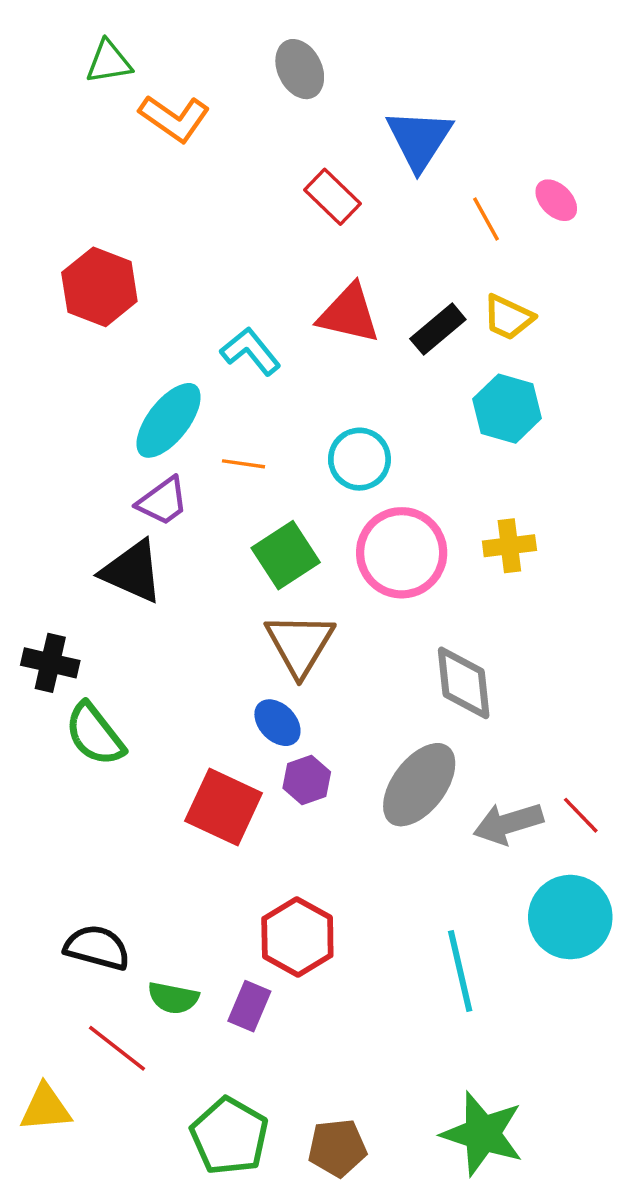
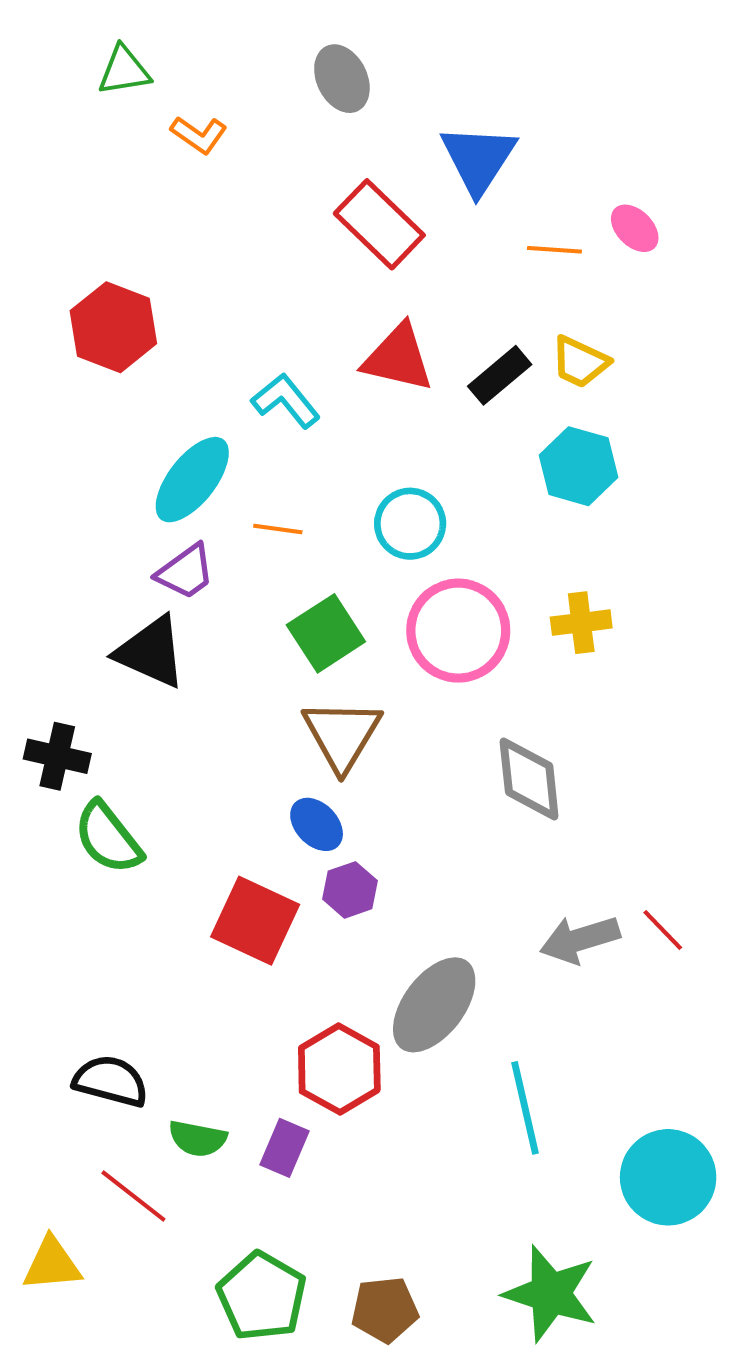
orange L-shape: (174, 118) -> (199, 135), size x0.7
red rectangle: (333, 197) -> (379, 224), size x1.4
orange line: (486, 219) -> (554, 250), turned -57
gray ellipse: (419, 785) -> (434, 1005), moved
cyan circle: (570, 917) -> (668, 1177), moved

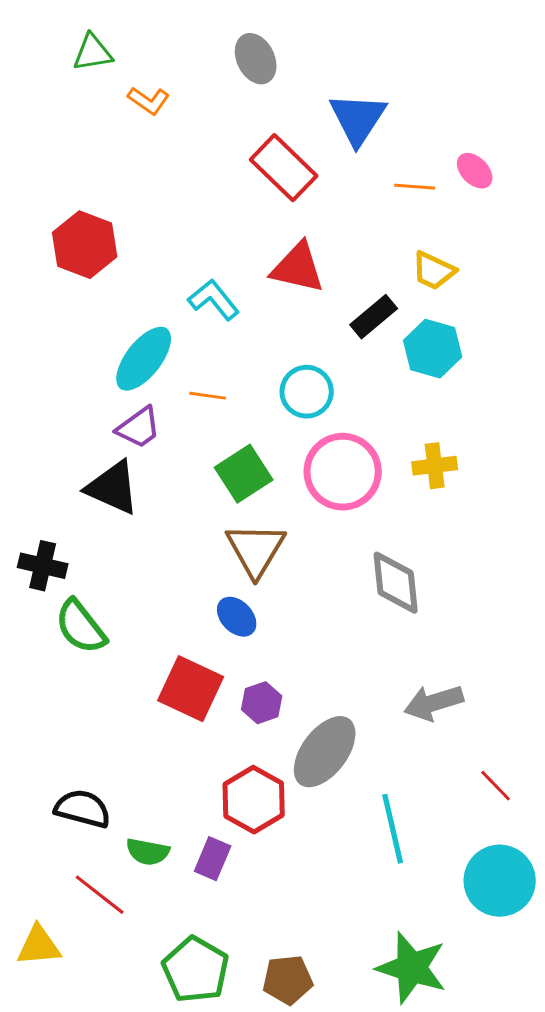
black rectangle: (500, 375) -> (374, 317), moved
purple hexagon: (350, 890) -> (262, 703), moved
red line: (663, 930) -> (496, 786), moved

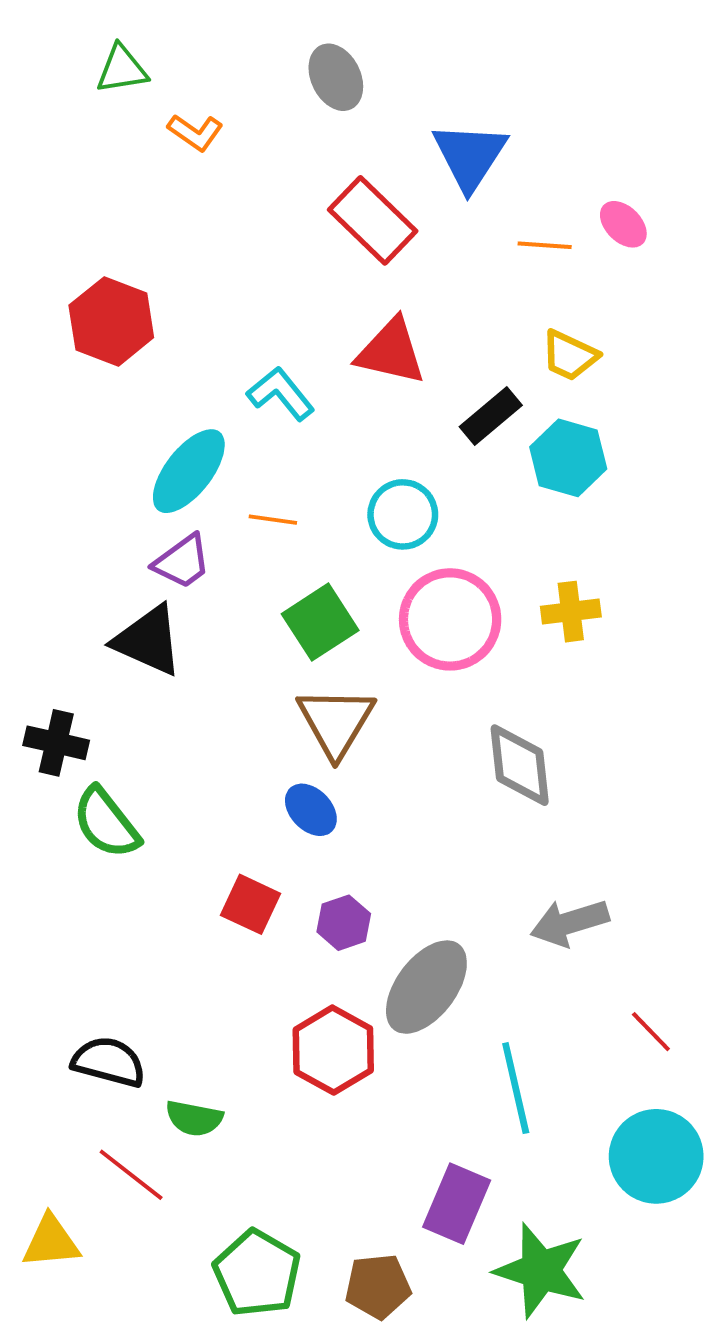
red square: (191, 689) -> (251, 904), size x0.7
purple rectangle: (213, 859) -> (457, 1204), moved, size x1.4

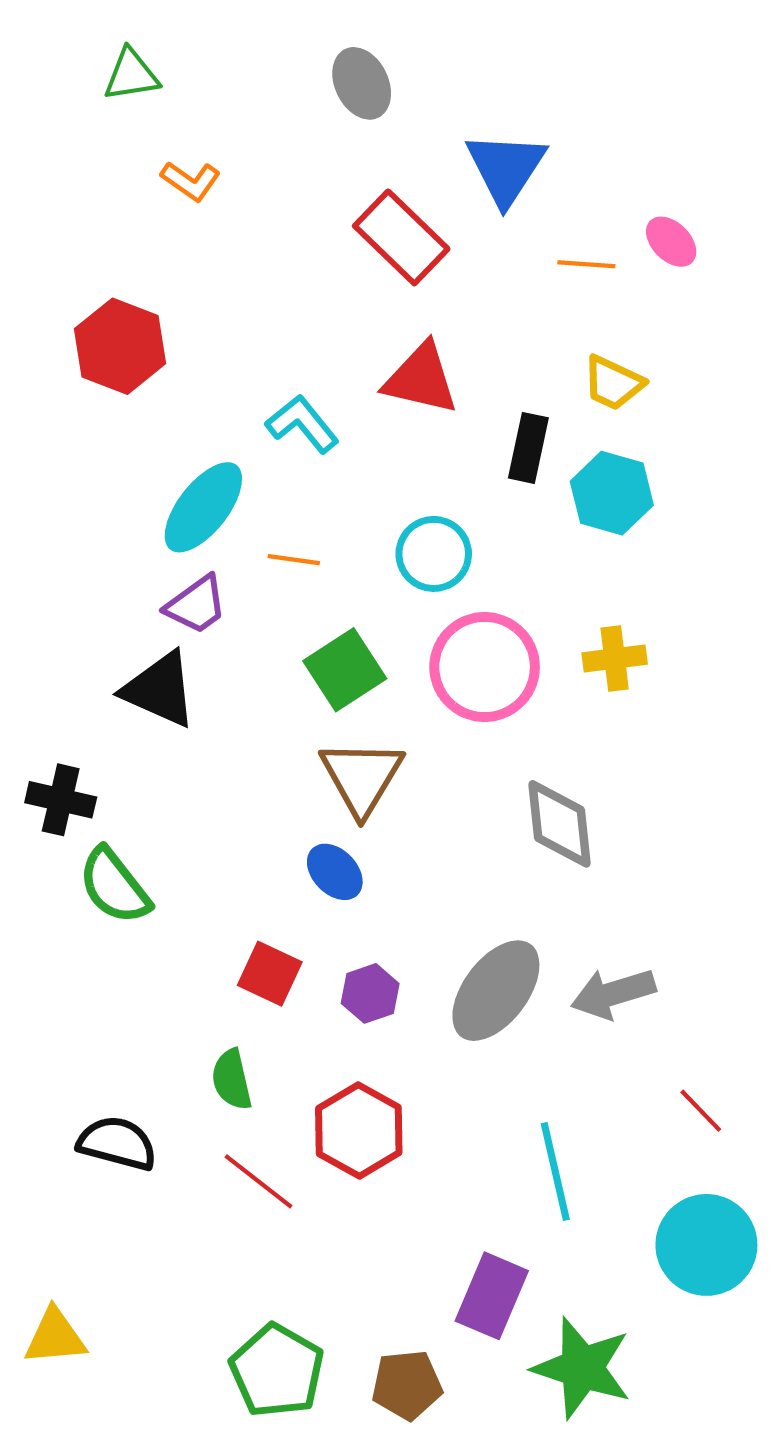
orange L-shape: (195, 132) -> (191, 181), moved
black rectangle: (491, 416) -> (528, 448), turned -38
gray ellipse: (426, 987) -> (496, 991), moved
green semicircle: (194, 1118) -> (232, 1080), moved, turned 66
red line: (131, 1175) -> (258, 1181), moved

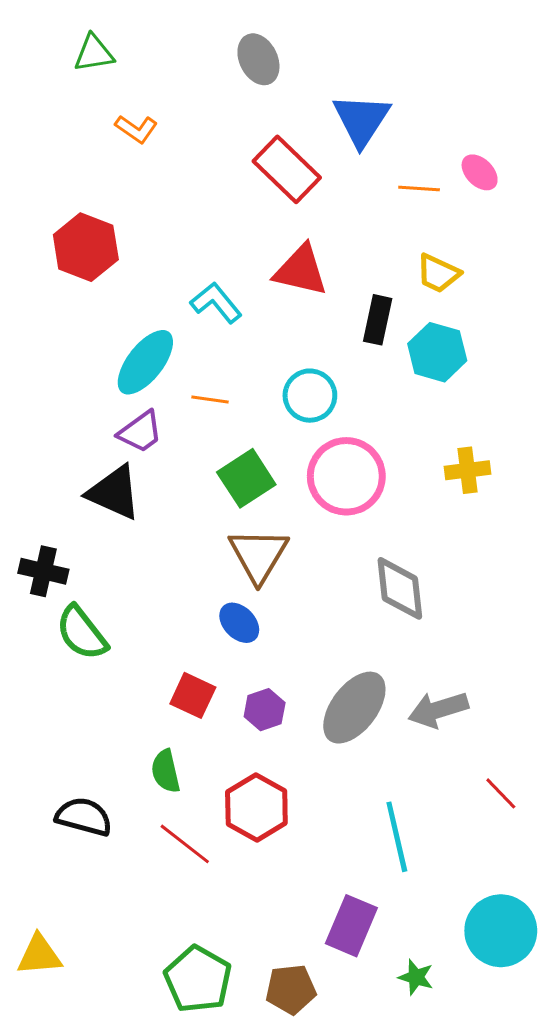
yellow cross: (615, 659) -> (467, 470), moved
cyan circle: (706, 1245) -> (501, 931), moved
green star: (582, 1368) -> (416, 977), size x0.5

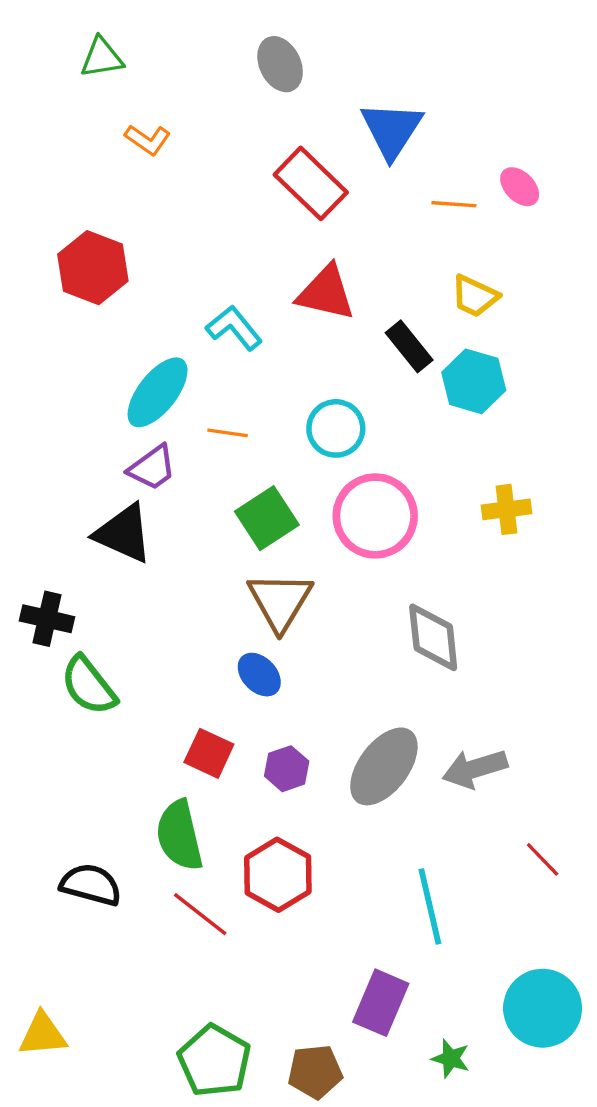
black rectangle: (378, 320) -> (409, 346), turned -51
green semicircle: (166, 771) -> (179, 835), size x1.5

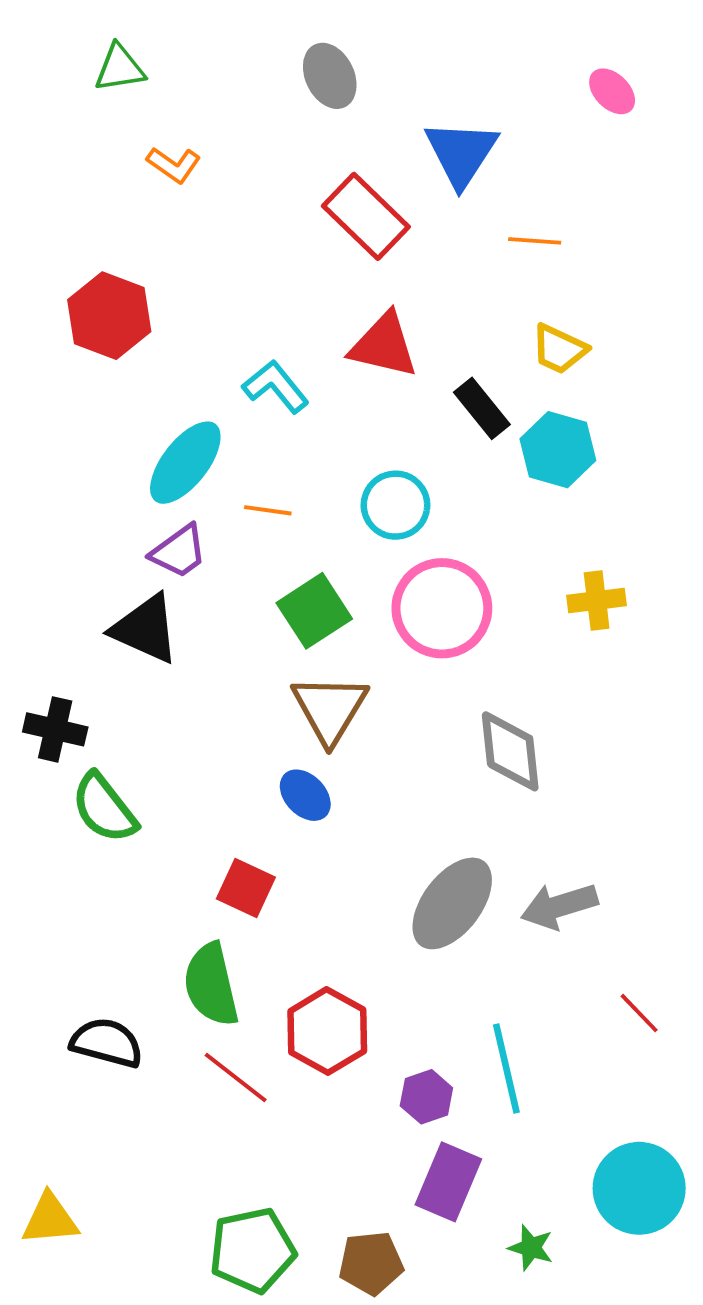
pink ellipse: (520, 187) -> (612, 91), moved
purple hexagon: (287, 769) -> (426, 1097), moved
green pentagon: (214, 1061) -> (252, 1250), turned 30

